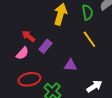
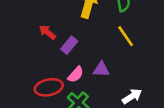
pink semicircle: (22, 53) -> (76, 75), moved

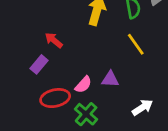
purple rectangle: (69, 45) -> (39, 64), moved

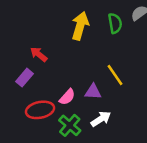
yellow line: (136, 44) -> (115, 75), moved
white arrow: (142, 107) -> (101, 119), moved

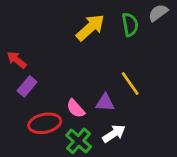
yellow arrow: (80, 26) -> (90, 27), turned 32
red arrow: (39, 54) -> (17, 60), moved
pink semicircle: (67, 97) -> (76, 109), turned 96

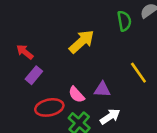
yellow arrow: (90, 27) -> (82, 42), moved
yellow line: (130, 83) -> (138, 73), moved

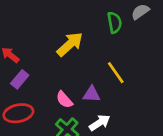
yellow line: (138, 73) -> (116, 73), moved
red ellipse: (49, 107) -> (18, 113), moved

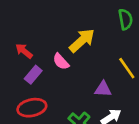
pink semicircle: (64, 100) -> (61, 62), moved

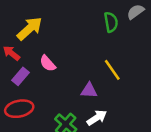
yellow arrow: (82, 40) -> (30, 29), moved

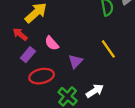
purple triangle: (89, 91) -> (75, 61), moved, turned -49
red ellipse: (19, 109) -> (42, 76), moved

